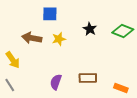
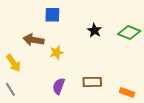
yellow star: (59, 39) -> (57, 53), moved

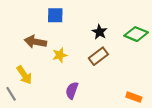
yellow arrow: (13, 63) -> (24, 75), moved
brown rectangle: (92, 82) -> (98, 56), moved, turned -36
purple semicircle: (59, 86) -> (72, 90), moved

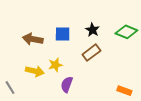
blue square: (55, 15) -> (63, 34), moved
yellow star: (60, 55) -> (55, 65), moved
yellow arrow: (24, 75) -> (35, 71), moved, turned -42

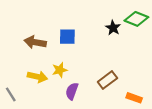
black star: (92, 30) -> (113, 28), moved
green diamond: (126, 32) -> (136, 19), moved
brown rectangle: (91, 53) -> (107, 80), moved

